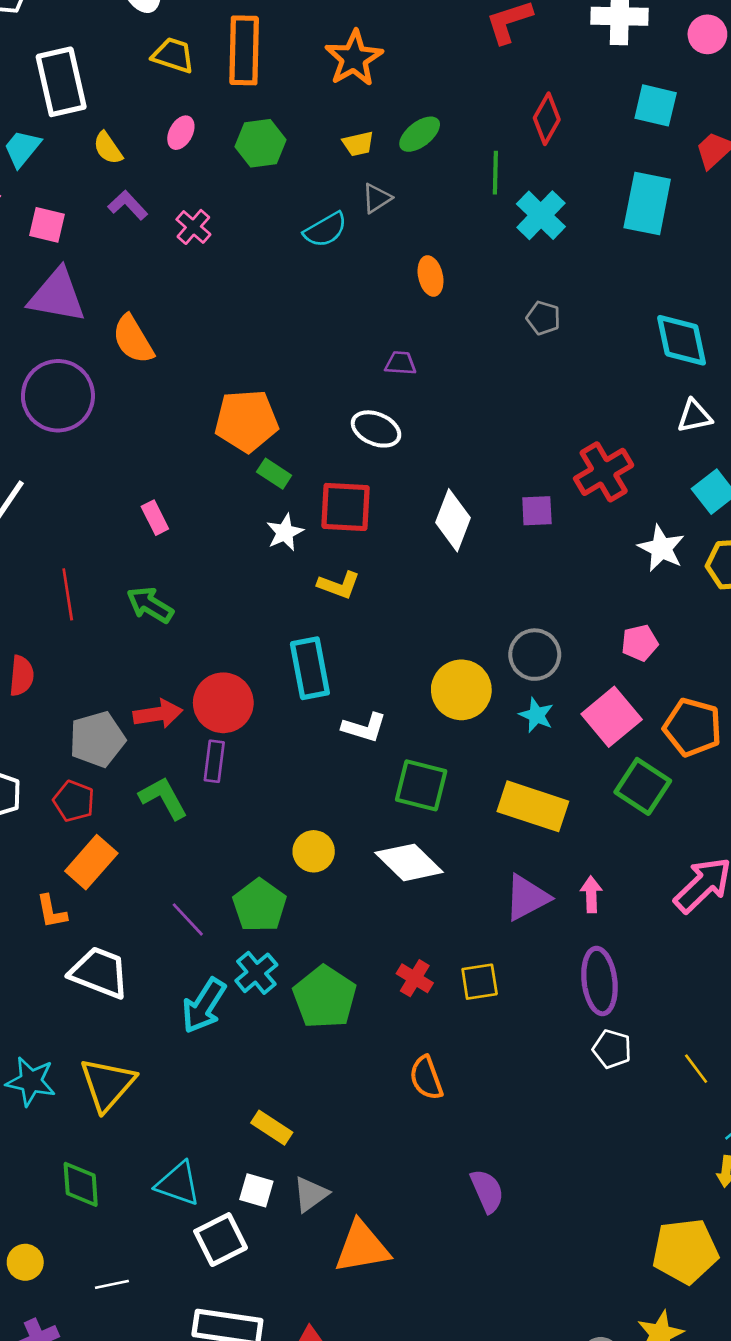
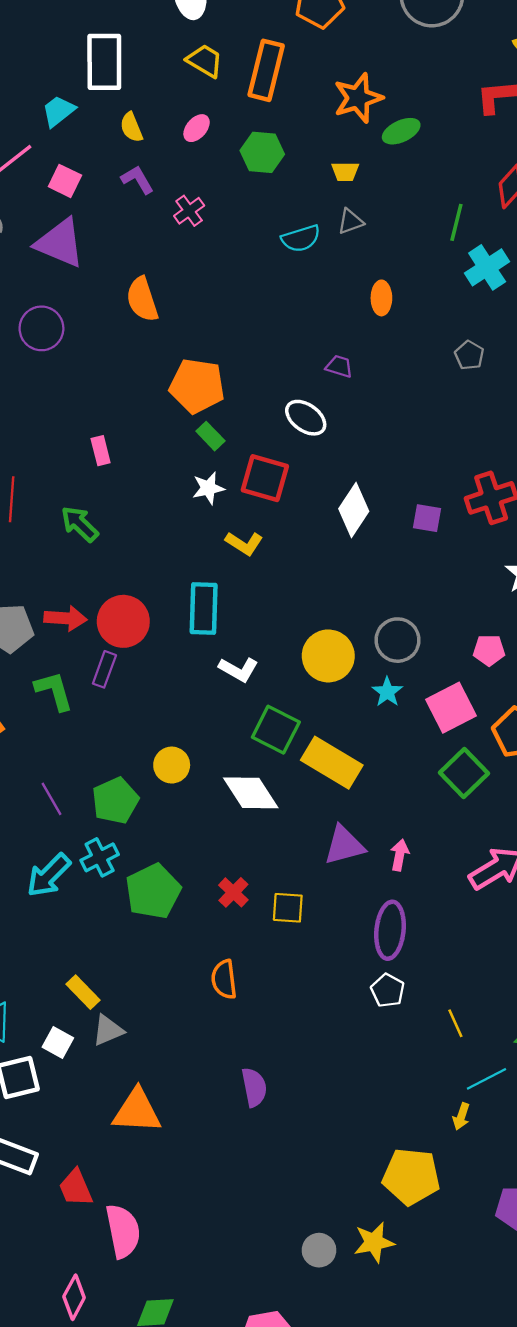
green ellipse: (420, 134) -> (401, 131), moved
orange semicircle: (133, 339) -> (142, 299), moved
purple circle: (58, 396) -> (41, 328), size x0.7
yellow rectangle: (533, 806) -> (332, 763), moved
gray triangle: (311, 1194) -> (108, 1030), moved

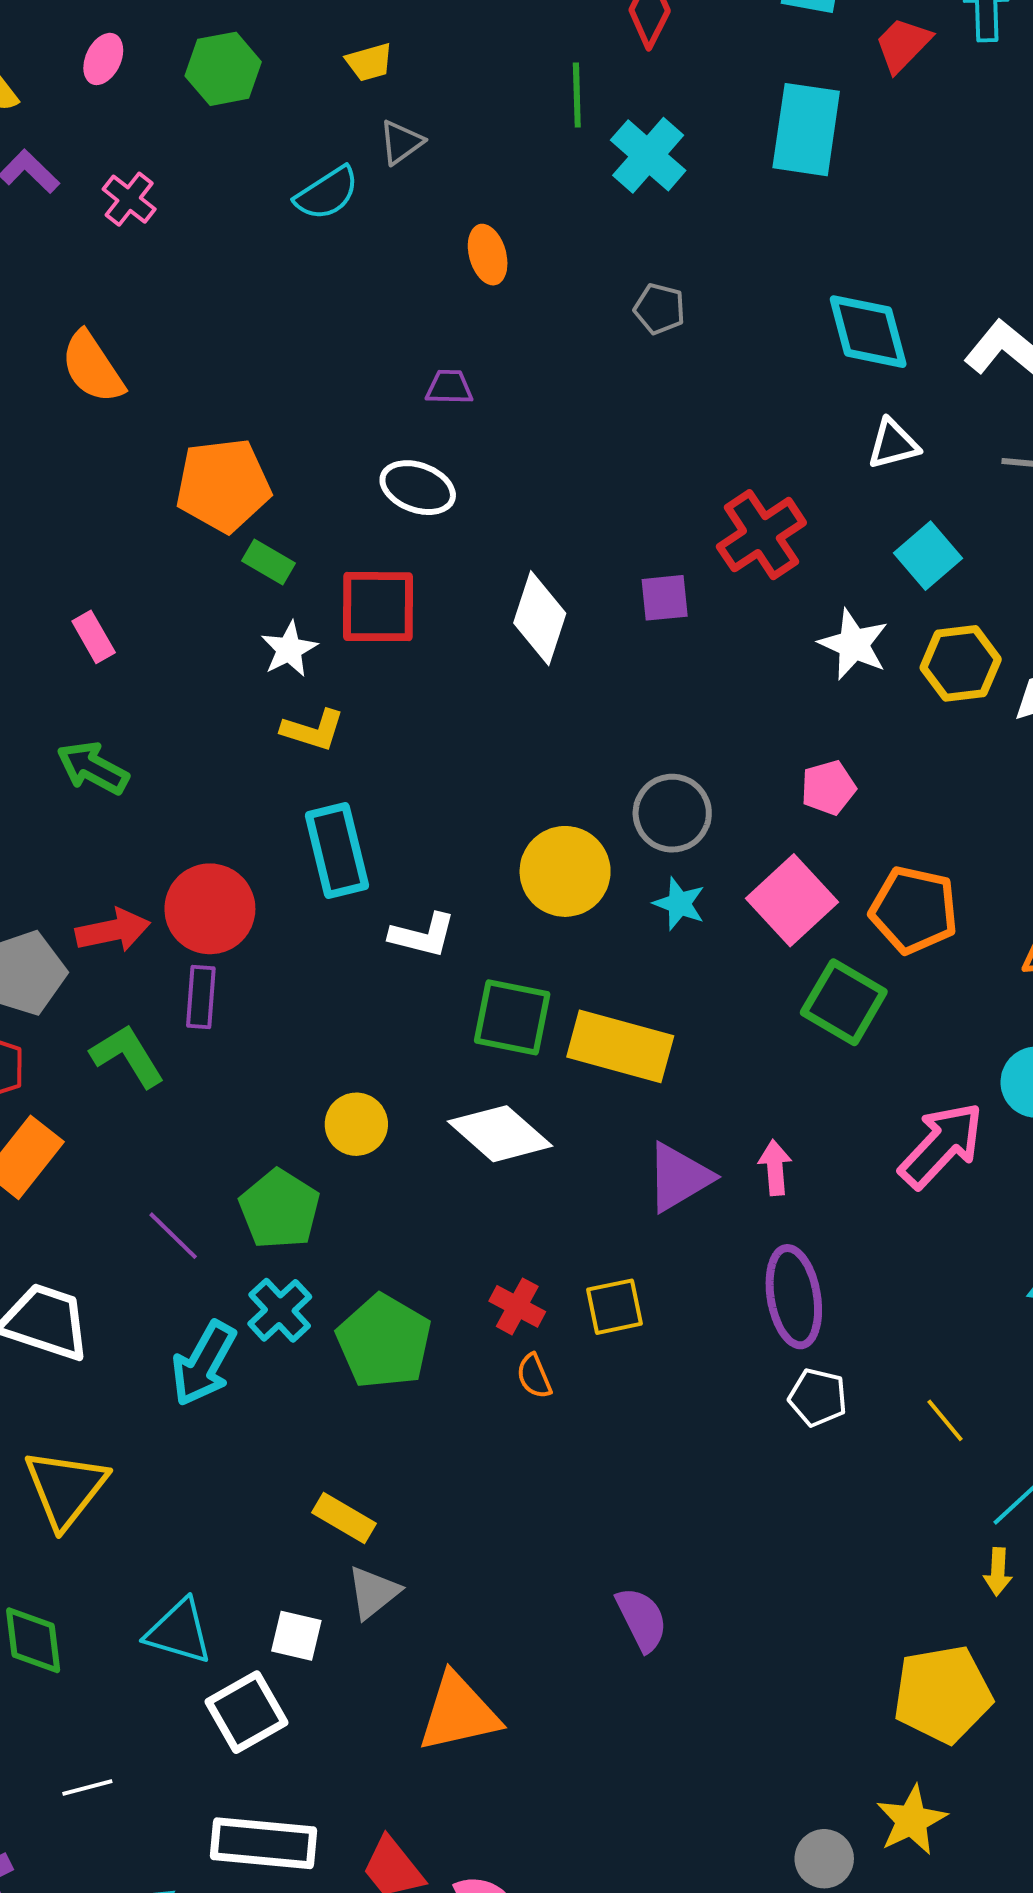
yellow L-shape: (244, 543) -> (313, 730), moved
orange semicircle: (224, 979) -> (534, 1376), moved, size x0.7
yellow rectangle: (83, 992) -> (344, 1518), moved

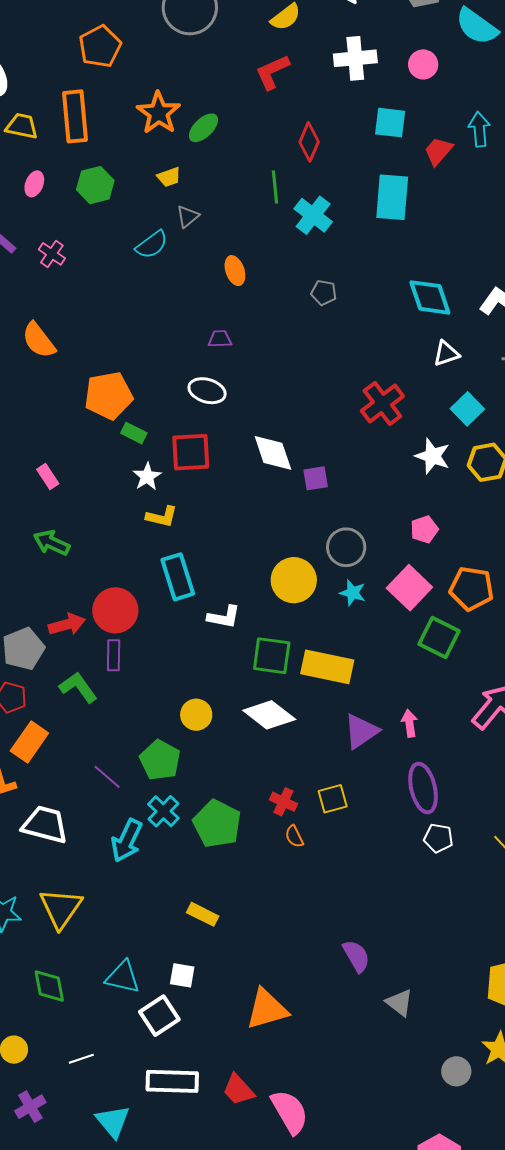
purple square: (665, 598) -> (316, 478), moved
white diamond: (540, 618) -> (273, 453), turned -33
gray triangle: (373, 1592) -> (399, 1003), moved, turned -40

